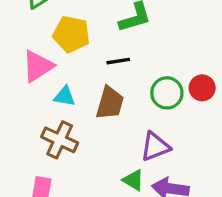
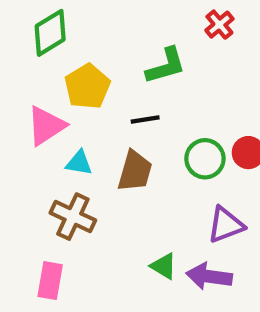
yellow pentagon: (71, 34) -> (87, 86), turned 30
purple triangle: (155, 147) -> (226, 225), moved

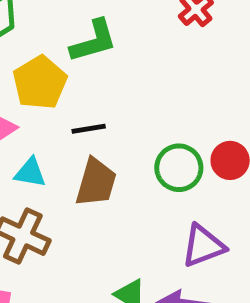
green L-shape: (166, 66) -> (94, 41), moved
black line: (145, 120) -> (89, 129), moved

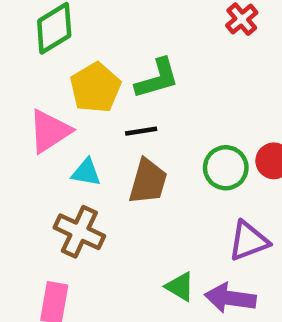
green L-shape: (94, 41) -> (157, 79), moved

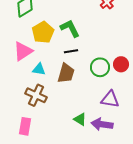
green L-shape: (157, 79) -> (70, 28), turned -100
black line: (141, 131) -> (71, 51), moved
purple triangle: (249, 241) -> (110, 99), turned 30

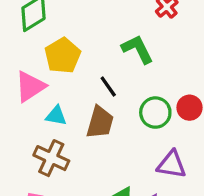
green L-shape: (70, 28) -> (137, 49), moved
black line: (71, 51) -> (108, 87), turned 64

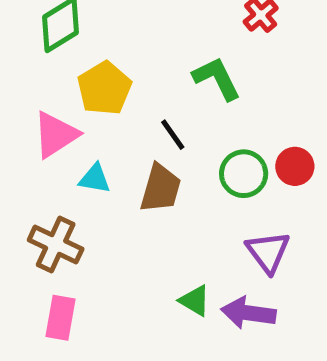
brown cross: (51, 158) -> (56, 244), moved
purple triangle: (172, 165) -> (268, 252), turned 44

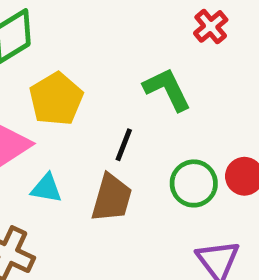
black line: (173, 135) -> (124, 145), turned 56

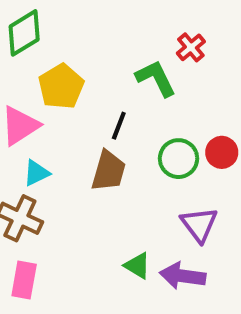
red cross: (211, 26) -> (191, 47), moved
cyan triangle: (46, 188) -> (36, 173), moved, turned -36

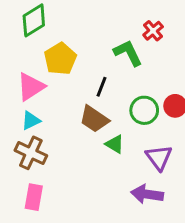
brown trapezoid: (108, 171) -> (94, 119), turned 108
cyan triangle: (36, 173) -> (31, 121), moved
green triangle: (137, 266) -> (115, 144), moved

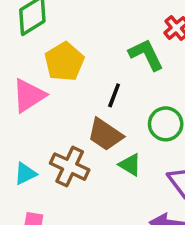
cyan triangle: (31, 121) -> (25, 174), moved
brown cross: (31, 153) -> (70, 167), moved

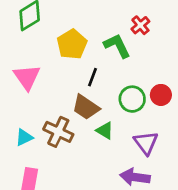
yellow pentagon: (64, 62) -> (72, 44), moved
pink triangle: (29, 95) -> (27, 77), turned -32

